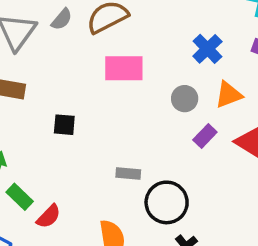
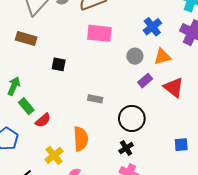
black circle: (167, 202) -> (132, 118), moved

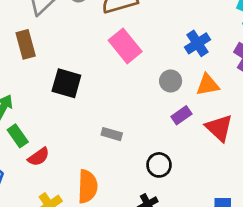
pink rectangle: (99, 33) -> (125, 46), turned 40
brown rectangle: (26, 39) -> (26, 44), turned 54
black square: (59, 64) -> (66, 83), size x1.5
black circle: (132, 118) -> (159, 165), size x0.7

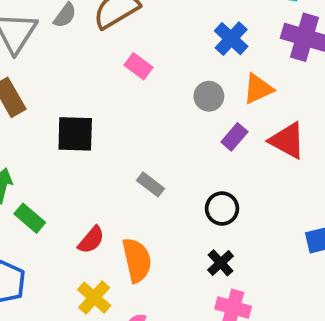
pink rectangle: (125, 46) -> (138, 66), size x0.6
gray rectangle: (112, 134) -> (151, 184), turned 36
red semicircle: (39, 157) -> (91, 240), moved

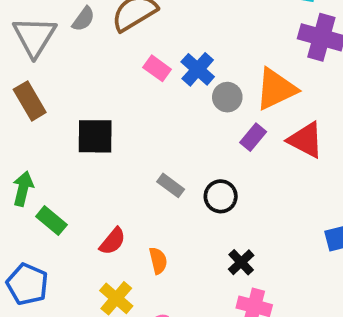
blue cross: (231, 39) -> (198, 69), moved
orange triangle: (258, 89) -> (276, 89), size x1.4
black circle: (222, 208) -> (221, 196), moved
orange semicircle: (137, 260) -> (158, 261), size x0.6

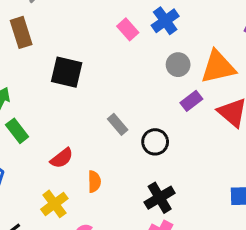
blue cross: (198, 69) -> (165, 21), moved
black cross: (241, 262) -> (160, 198), size x1.4

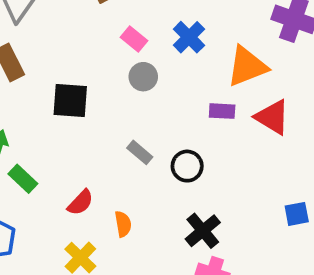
blue cross: (165, 21) -> (189, 37), moved
gray circle: (178, 65) -> (143, 77), moved
purple rectangle: (191, 101) -> (222, 111), turned 50

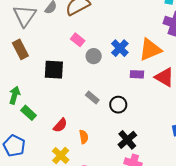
blue cross: (189, 37) -> (120, 48), moved
pink rectangle: (134, 39) -> (78, 40), moved

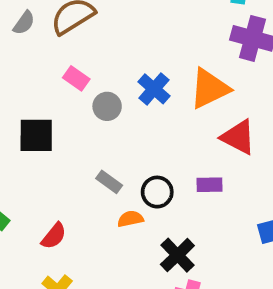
purple rectangle: (137, 74) -> (210, 185), moved
orange semicircle: (84, 137) -> (130, 219), moved, turned -88

